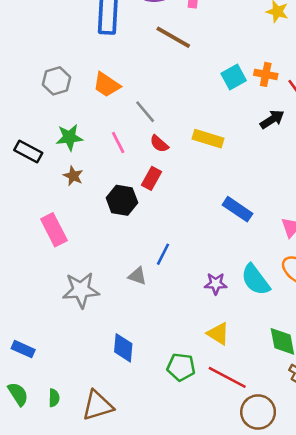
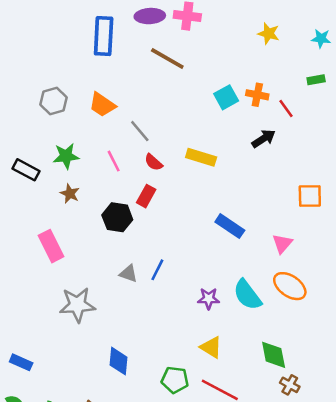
gray triangle: (137, 276) -> (129, 274), moved

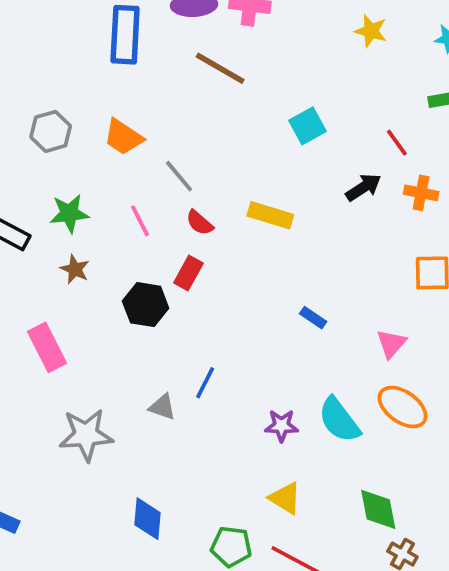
orange cross: (257, 95) -> (421, 193), moved
blue rectangle: (230, 226) -> (313, 318), size x0.6
gray triangle: (129, 274) -> (162, 407), moved

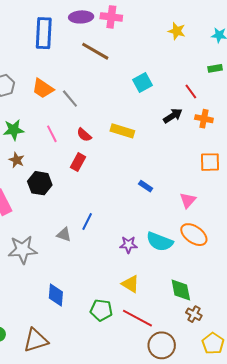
gray line: (179, 176) -> (70, 99), moved
black hexagon: (146, 305) -> (40, 183), moved
cyan semicircle: (339, 420) -> (160, 242), turned -32

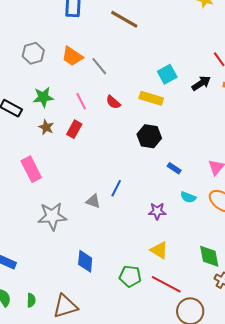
cyan square: (143, 82) -> (167, 74), moved
red rectangle: (78, 162) -> (74, 129), moved
black hexagon: (40, 183) -> (149, 136), moved
blue rectangle: (146, 186) -> (174, 168), moved
cyan semicircle: (160, 242) -> (188, 197), moved, size x0.6

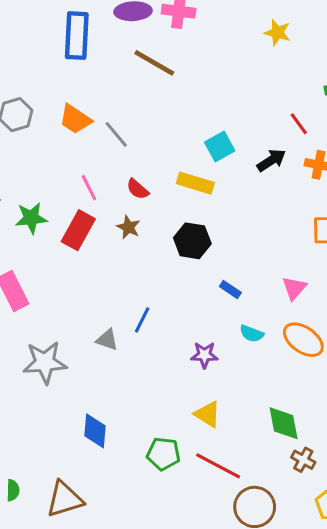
green star: (43, 97) -> (31, 218), moved
brown star: (46, 127) -> (128, 227), moved
red rectangle: (74, 129) -> (78, 230), size x1.4

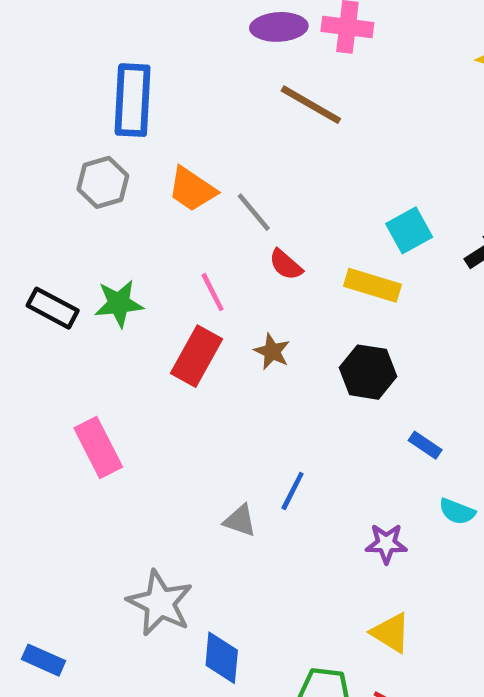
blue rectangle: (77, 36) -> (133, 100), moved
red semicircle: (138, 189) -> (286, 265), moved
green star: (31, 218) -> (119, 304), moved
gray star: (45, 362) -> (160, 603), moved, turned 30

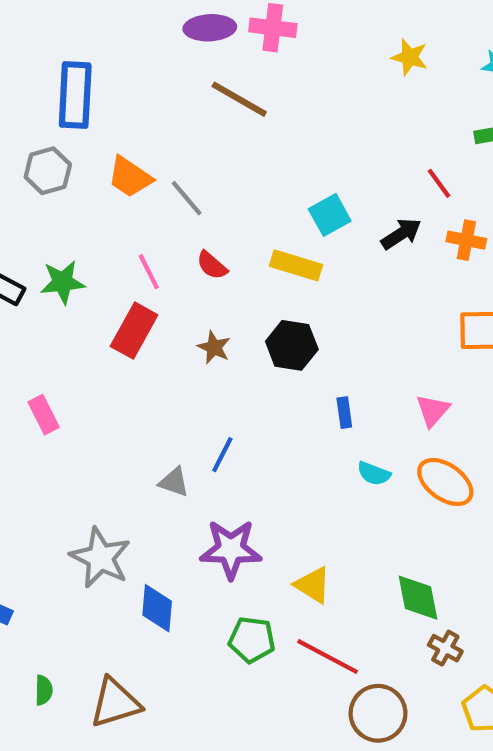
red semicircle: (286, 265) -> (212, 265), moved
brown star: (272, 352) -> (214, 347), moved
blue rectangle: (425, 445) -> (344, 413), turned 48
pink rectangle: (98, 448) -> (44, 415), size x0.7
purple star: (386, 544) -> (231, 549), moved, size x1.6

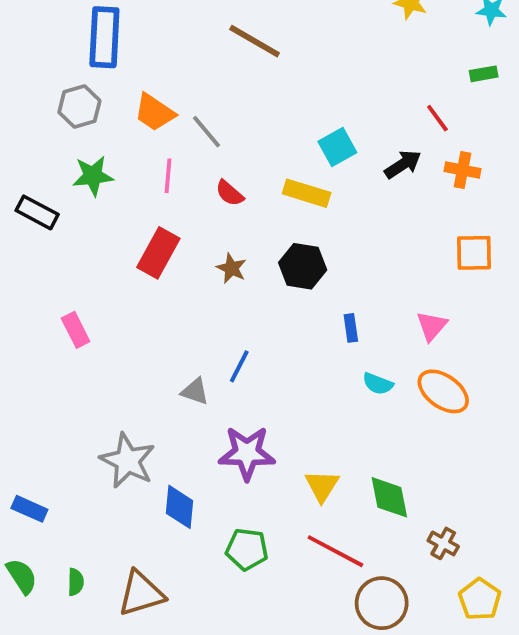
pink line: (149, 272) -> (168, 176), moved, turned 32
green star: (63, 282) -> (93, 176), moved
yellow triangle: (313, 585) -> (322, 486), turned 30
green diamond: (418, 598) -> (389, 497), moved
green pentagon: (252, 640) -> (247, 549), moved

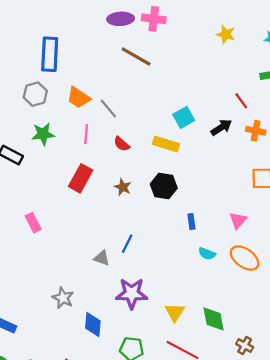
gray star: (128, 461) -> (63, 298), size x0.7

